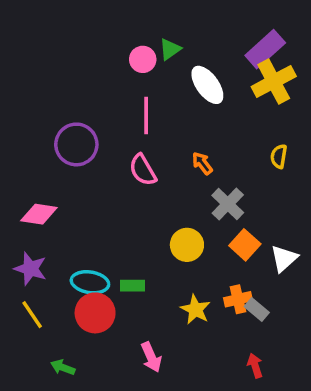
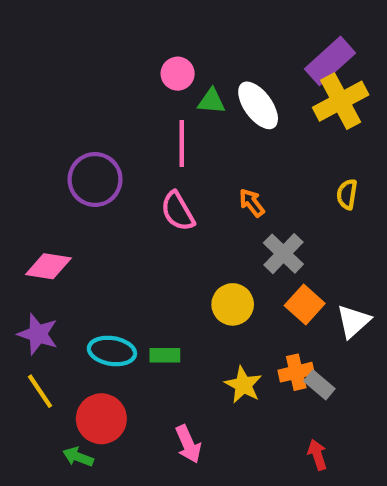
green triangle: (170, 49) -> (211, 101), moved, turned 40
red circle: (95, 313) -> (101, 419), moved

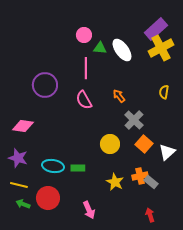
yellow line: (40, 391) -> (19, 185), turned -42
green arrow: (78, 457) -> (23, 204), moved

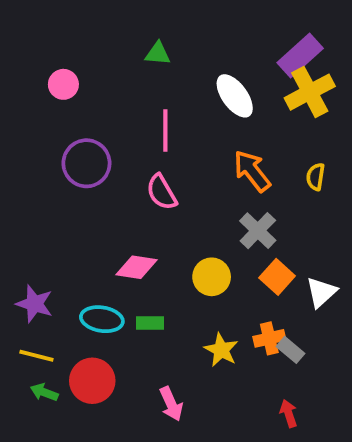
pink circle: (84, 35) -> (63, 84), moved
green triangle: (100, 48) -> (158, 54), moved
orange arrow: (119, 96) -> (252, 171), moved, size x1.6
pink diamond: (23, 126) -> (137, 267), moved

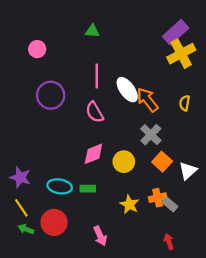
white ellipse: (235, 96) -> (127, 90), moved
pink diamond: (137, 267) -> (93, 154), moved, turned -30
yellow line: (36, 356) -> (21, 208), turned 42

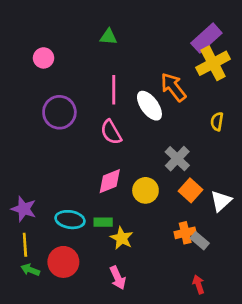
orange arrow: (147, 100) -> (173, 87), moved
yellow star: (129, 204) -> (122, 238), moved
yellow line: (21, 208) -> (25, 245), turned 30

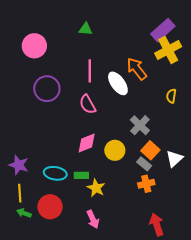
pink circle: (44, 58) -> (34, 46), size x1.5
gray rectangle: (200, 241) -> (144, 164), moved
red arrow: (198, 284) -> (157, 225), size x1.5

